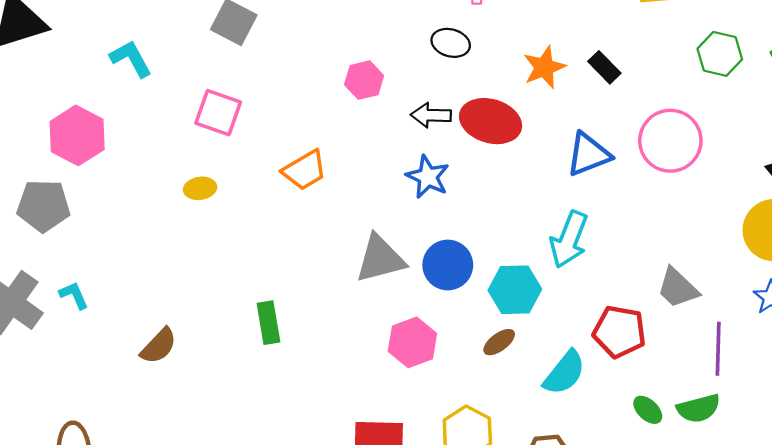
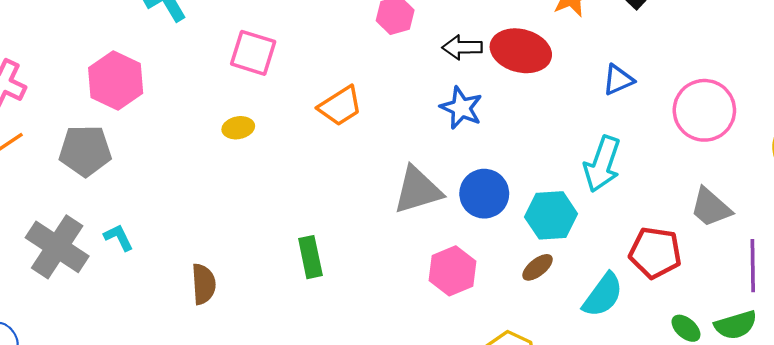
pink circle: (670, 141) -> (704, 110), moved
blue triangle: (588, 154) -> (618, 80), size x0.7
brown semicircle: (159, 346) -> (204, 284), turned -45

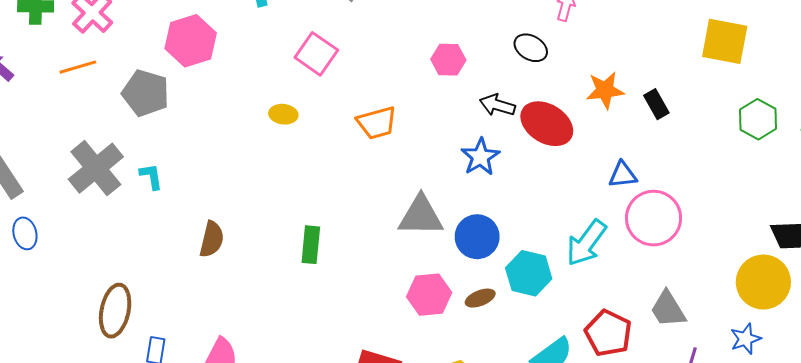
pink circle: (704, 110) -> (654, 218), moved
brown ellipse: (538, 267) -> (480, 298), moved

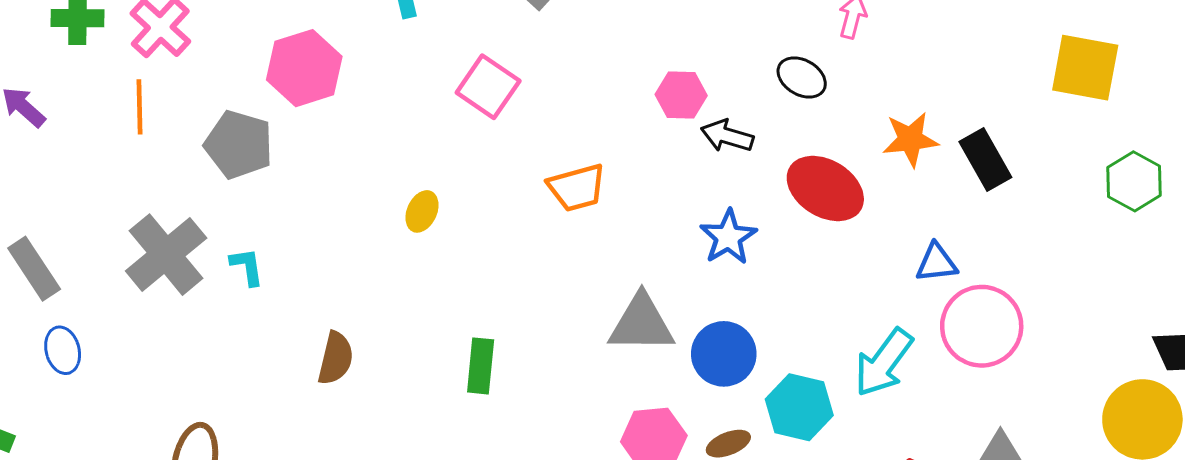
orange line: (78, 67) -> (140, 107), turned -75
black rectangle: (656, 104) -> (985, 159), size x1.4
black arrow: (497, 105) -> (727, 136), moved
yellow ellipse: (283, 114) -> (422, 211), moved, turned -72

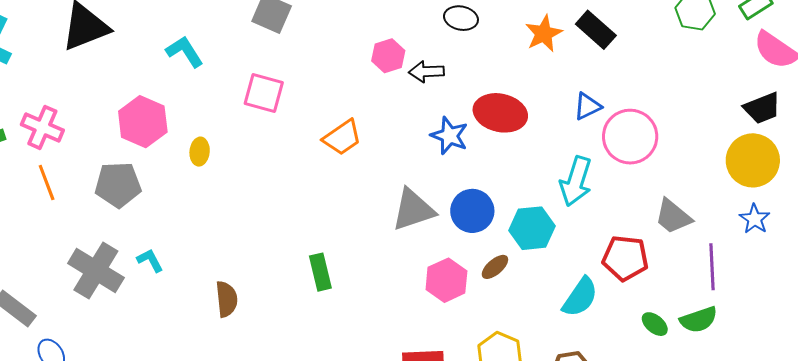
red ellipse: (825, 188) -> (500, 113), moved
yellow ellipse: (422, 211) -> (200, 152), moved

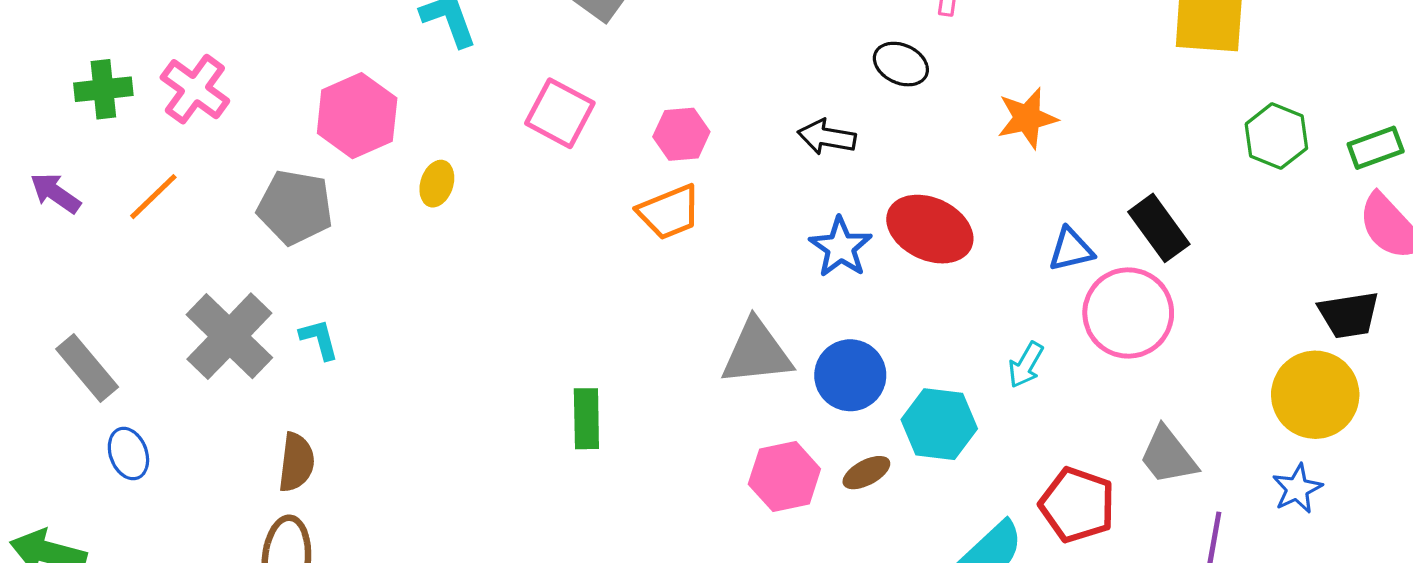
black rectangle: (596, 30) -> (1159, 228), moved
pink hexagon: (388, 56) -> (681, 134), moved
cyan arrow: (576, 181) -> (1026, 365), size x0.6
orange line: (47, 182) -> (153, 197), moved, turned 54
brown semicircle: (227, 299) -> (296, 462), moved

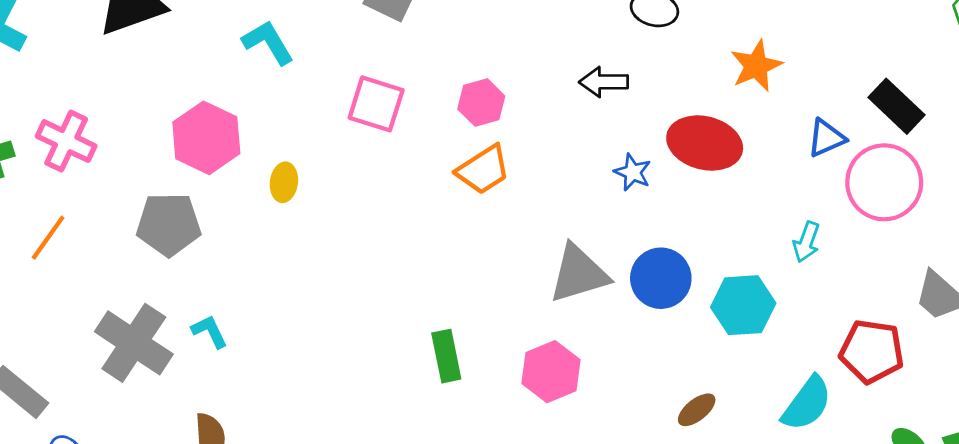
orange star: (1027, 118) -> (756, 66), moved
blue star: (841, 247) -> (633, 172), size x0.7
brown ellipse: (866, 473) -> (697, 410), moved
pink hexagon: (784, 476) -> (551, 372), moved

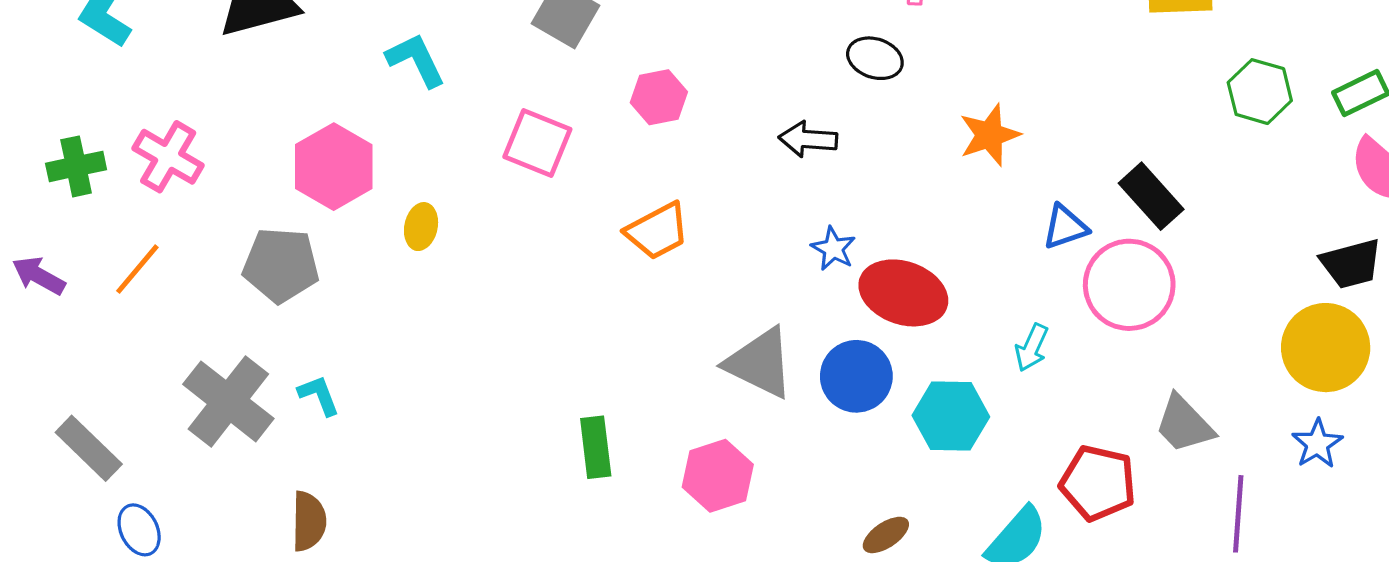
pink hexagon: (481, 103) -> (659, 97), moved
red ellipse: (705, 143) -> (903, 293), moved
gray triangle: (579, 274) -> (760, 363), turned 38

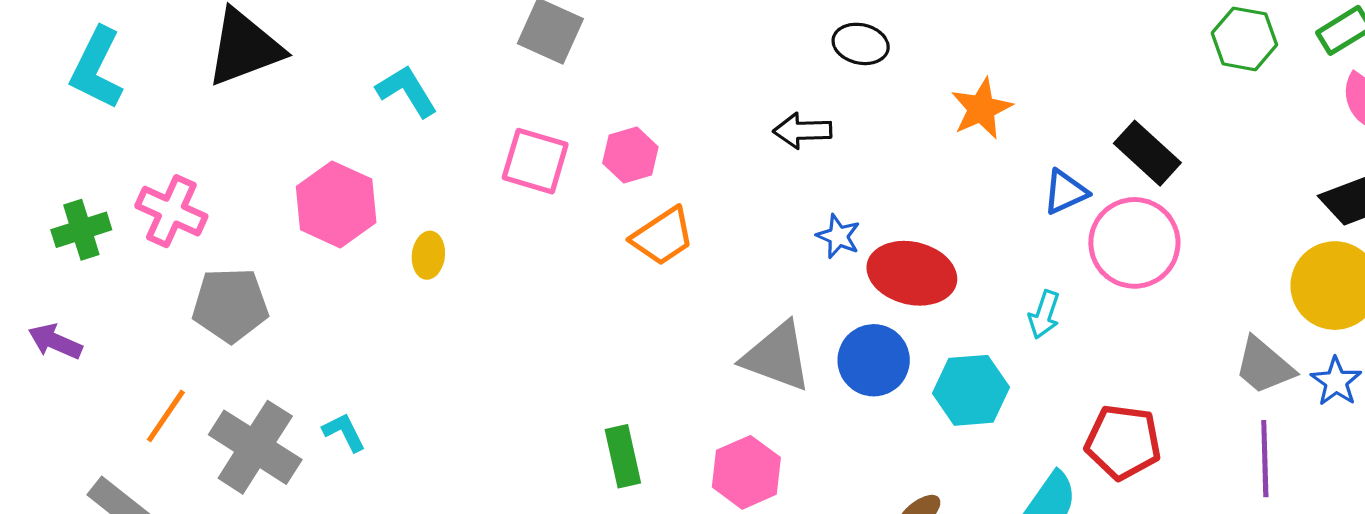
pink hexagon: (659, 97) -> (630, 155), moved
gray pentagon: (281, 265) -> (230, 305), moved
orange line: (137, 269) -> (166, 416), moved
gray trapezoid: (1184, 424) -> (1264, 366), moved

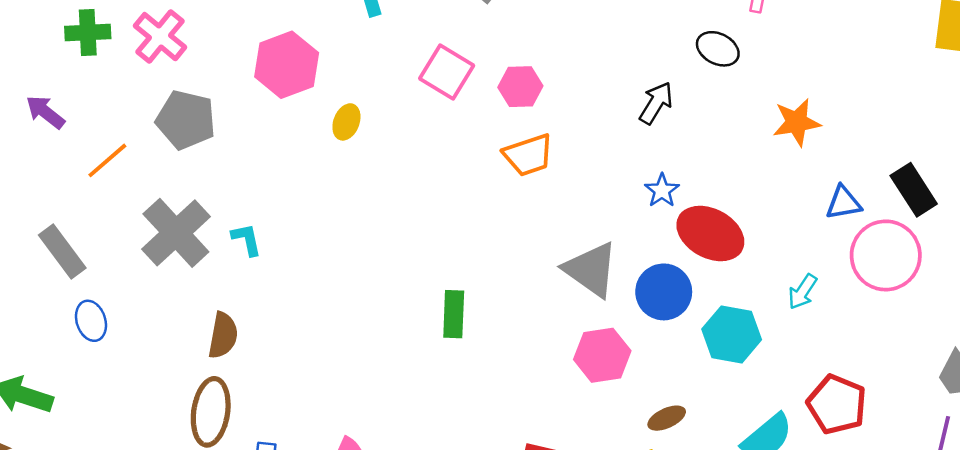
black arrow: (802, 131) -> (656, 103), turned 108
orange line: (166, 416) -> (107, 160), moved
pink hexagon: (746, 472) -> (602, 355), moved

